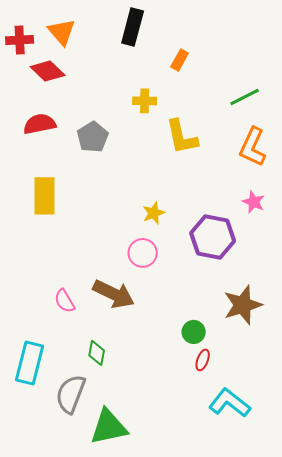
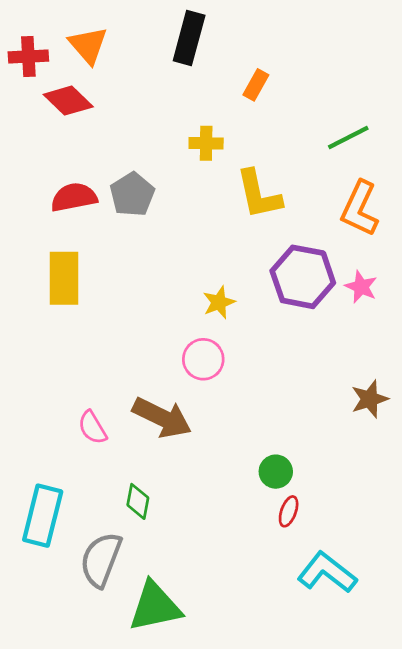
red semicircle: (40, 124) -> (74, 197), moved
purple hexagon: (213, 237) -> (303, 277), moved
brown star: (243, 305) -> (370, 399), moved, size x0.7

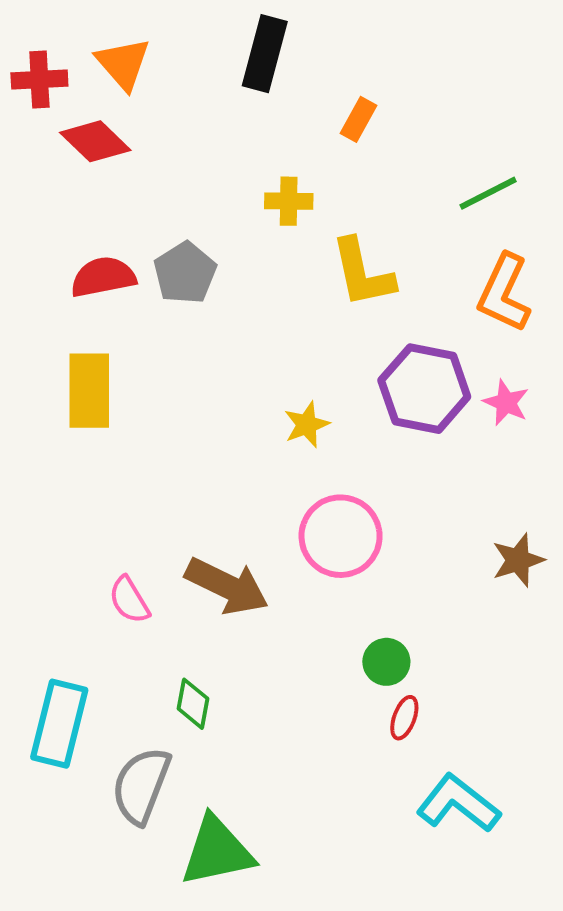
pink circle: (203, 359) -> (341, 536), moved, size x1.4

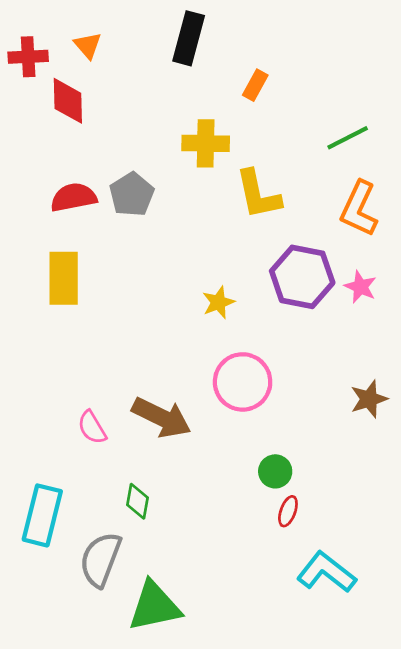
orange triangle: (123, 64) -> (88, 45), size x0.7
red diamond: (95, 141) -> (68, 101), turned 45
yellow cross: (289, 201) -> (206, 143), size x1.4

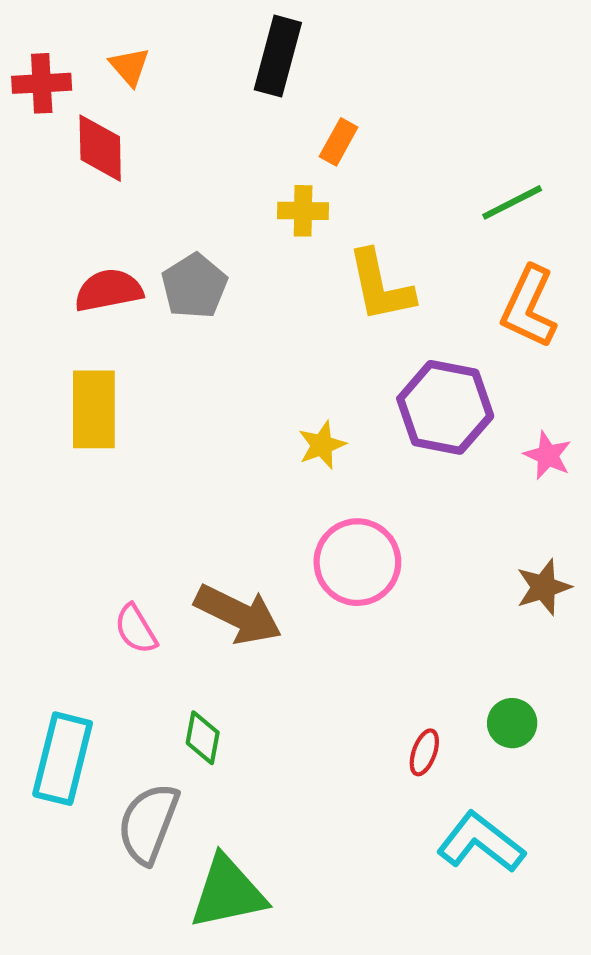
orange rectangle: (255, 85) -> (339, 142), moved
yellow cross: (206, 143) -> (303, 211), size x0.7
pink star: (360, 287) -> (548, 455), moved
green circle: (275, 471) -> (512, 723), moved

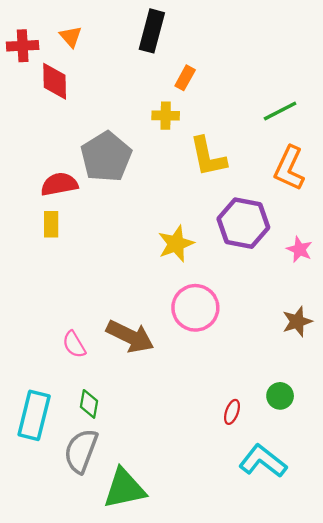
gray pentagon: (194, 286) -> (106, 157), size x1.4
red semicircle: (109, 290) -> (59, 184), moved
yellow rectangle: (94, 409) -> (51, 224), size x0.6
yellow star: (322, 445) -> (176, 244), size x1.4
green diamond: (203, 738) -> (89, 404), moved

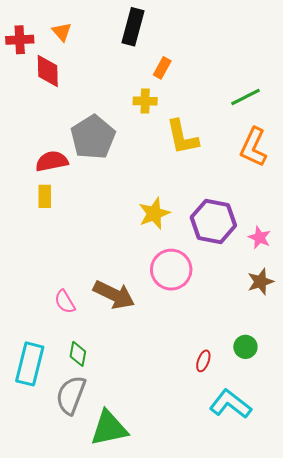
purple hexagon: (243, 223) -> (213, 221), moved
pink star: (299, 249) -> (260, 237), moved

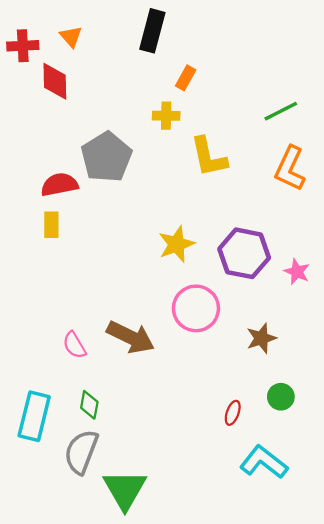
brown star: (261, 282) -> (261, 338), moved
green triangle: (109, 428) -> (125, 490), turned -48

